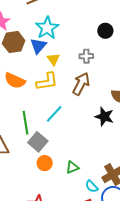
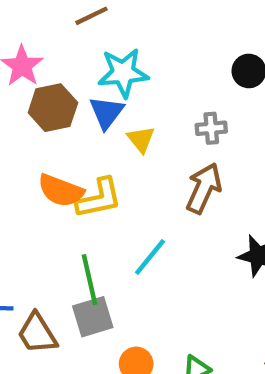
cyan star: (47, 28) -> (123, 73), turned 30
yellow L-shape: (47, 82) -> (99, 198), moved
gray square: (38, 142) -> (93, 317), moved, turned 36

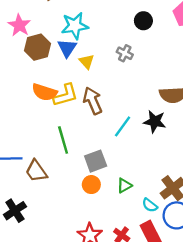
gray cross: (211, 128) -> (125, 53), turned 35
brown arrow: (204, 188) -> (93, 101), moved, turned -44
cyan line: (150, 257) -> (123, 126), moved
gray square: (93, 317) -> (96, 161), moved

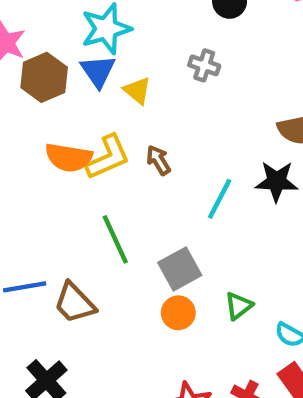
brown arrow: (93, 101) -> (158, 160), size x0.6

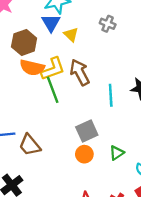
brown hexagon: (44, 77) -> (24, 42), moved
brown arrow: (158, 160) -> (80, 72), size x1.6
cyan line: (220, 199) -> (111, 95), turned -35
green line: (115, 239) -> (53, 90), moved

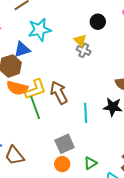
blue triangle: (51, 23) -> (22, 49), moved, turned 42
yellow triangle: (71, 35) -> (80, 40), moved

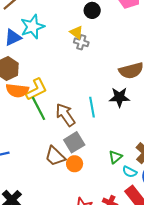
blue triangle: (22, 49) -> (13, 38), moved
brown arrow: (59, 93) -> (65, 115), moved
brown trapezoid: (15, 156) -> (55, 156), moved
green triangle: (90, 163) -> (115, 157), moved

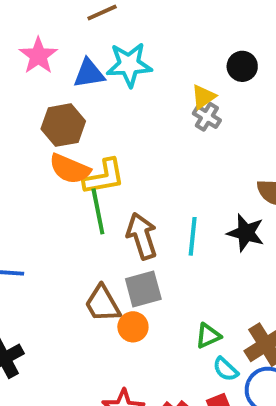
yellow triangle: (76, 32) -> (203, 97), turned 32

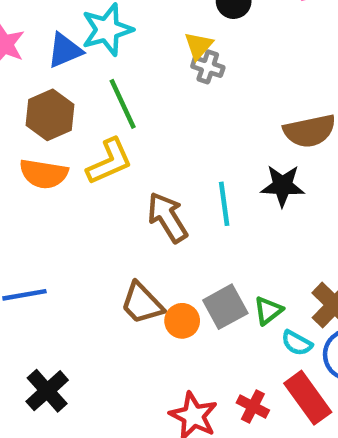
orange semicircle: (70, 169) -> (44, 174), moved
green line: (98, 211) -> (123, 104), moved
gray square: (143, 289) -> (225, 307), moved

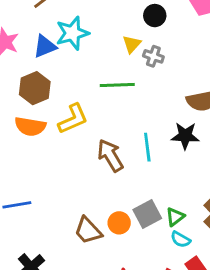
gray cross: (208, 67) -> (153, 56), moved
green line: (123, 104) -> (117, 85), moved, turned -68
brown trapezoid: (142, 303) -> (88, 231), moved
cyan semicircle: (297, 343) -> (181, 239), moved

